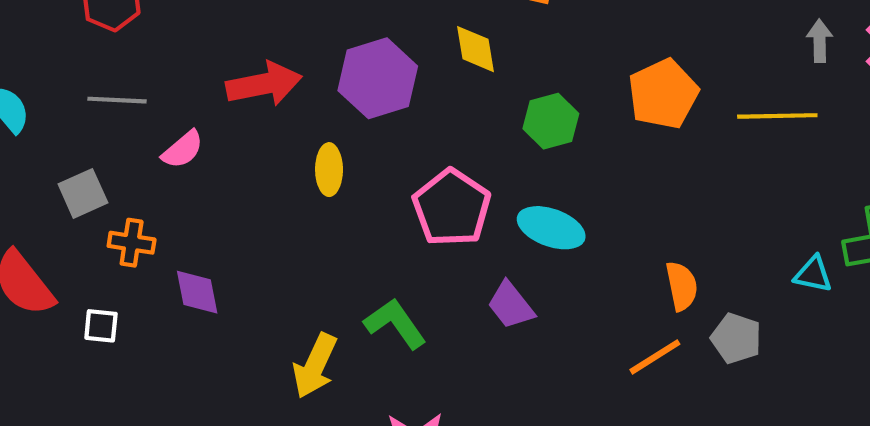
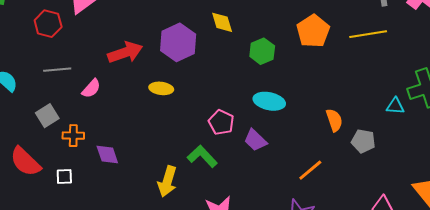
yellow ellipse: (329, 170) -> (161, 88), turned -75
pink pentagon: (452, 208) -> (221, 122), moved, size x0.7
orange line: (655, 357) -> (310, 170), moved

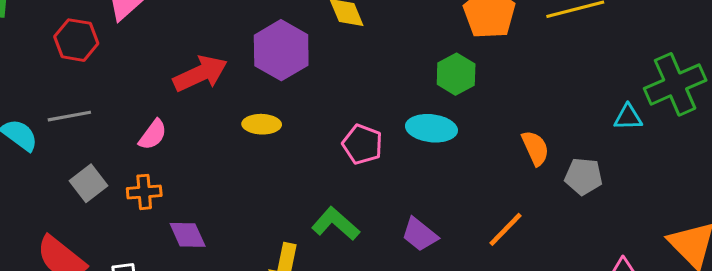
green hexagon: (262, 51) -> (456, 74), moved
gray line: (57, 70) -> (69, 116), moved
pink pentagon: (221, 122) -> (362, 144), moved
orange cross: (73, 136) -> (144, 192), moved
purple trapezoid: (255, 140) -> (420, 234), moved

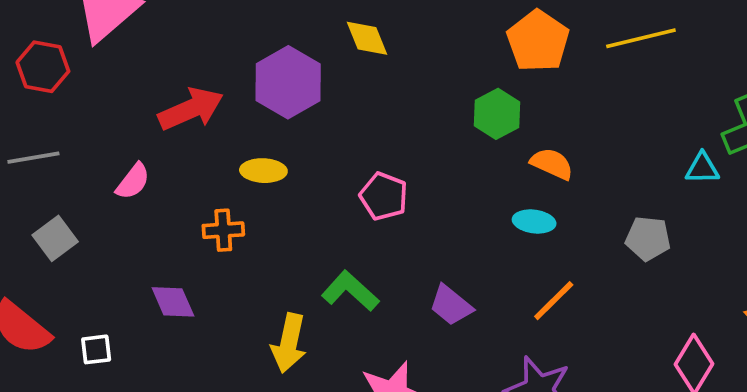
cyan ellipse: (431, 128) -> (534, 222), moved, size x0.7
orange semicircle: (535, 148) -> (552, 164), moved, turned -42
orange cross: (144, 192) -> (223, 230), moved

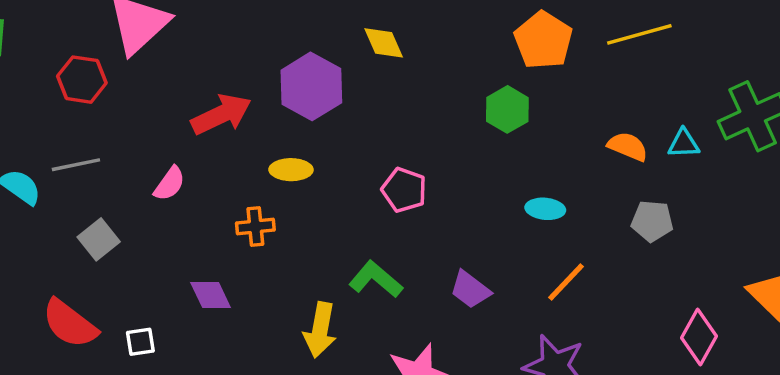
orange semicircle: (552, 164) -> (628, 147), moved
cyan triangle: (702, 168) -> (684, 144), moved

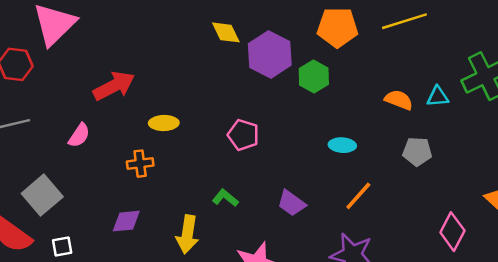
orange pentagon: (543, 40) -> (337, 27), turned -30
purple hexagon: (311, 86) -> (270, 54), moved
gray square: (99, 239) -> (42, 195), moved, size x1.4
green L-shape: (376, 279) -> (225, 198), size x0.7
purple diamond: (211, 295) -> (126, 221), moved, turned -68

